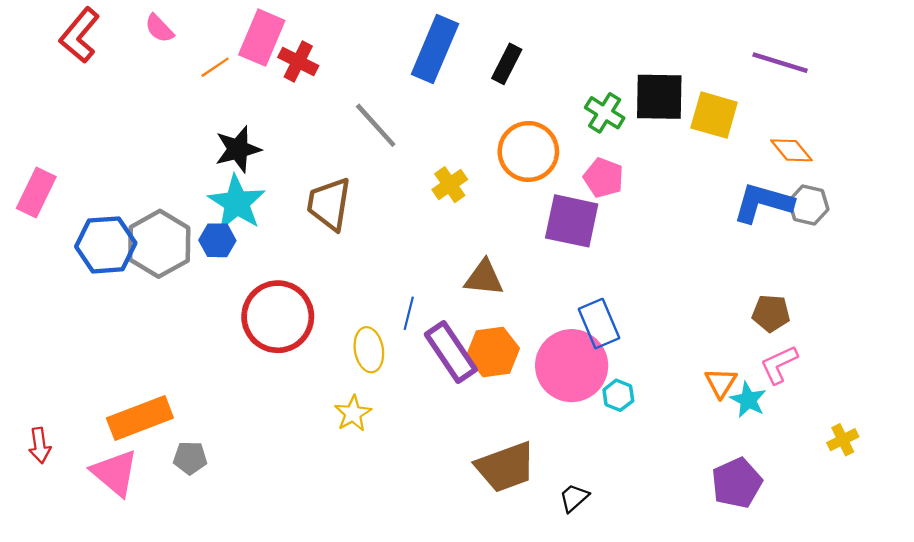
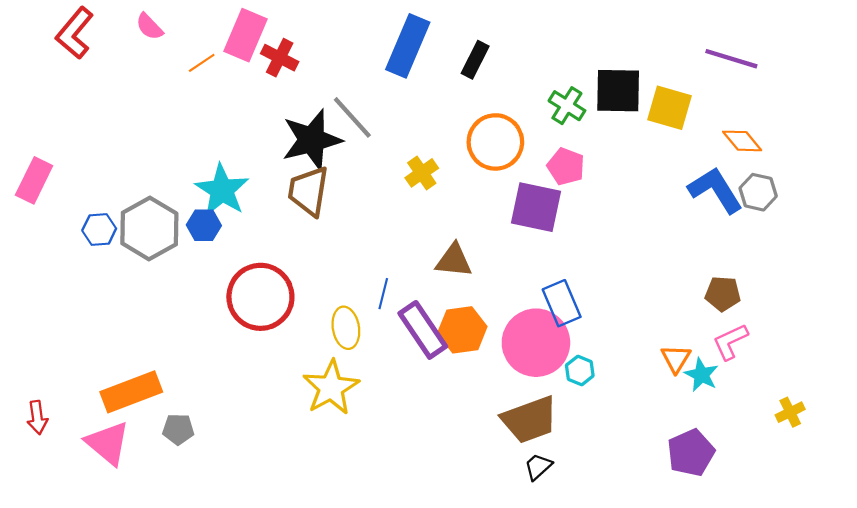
black star: (238, 149) -> (312, 140), moved, size x1.4
blue L-shape: (763, 203) -> (715, 190), turned 42
blue hexagon: (106, 245) -> (99, 230), size x0.6
yellow star: (353, 413) -> (331, 388), size x1.6
brown trapezoid: (506, 467) -> (530, 420), moved

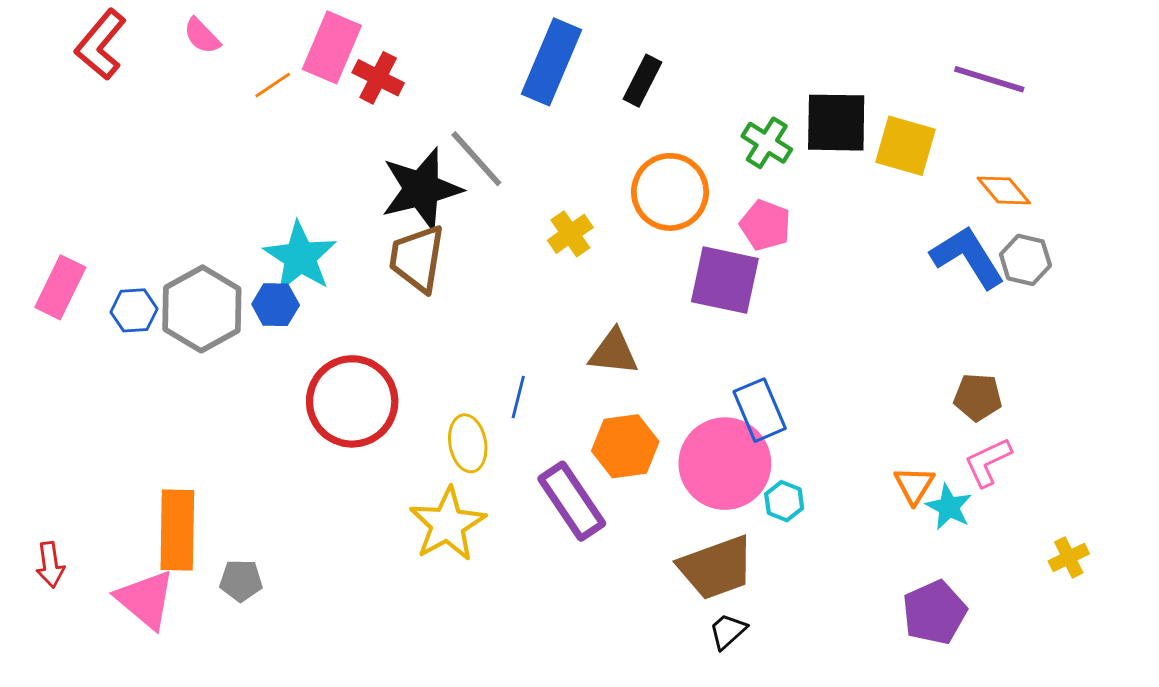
pink rectangle: (34, 180) -> (60, 287), moved
purple rectangle: (423, 330) -> (572, 501), moved
orange rectangle: (131, 392) -> (177, 530), turned -68

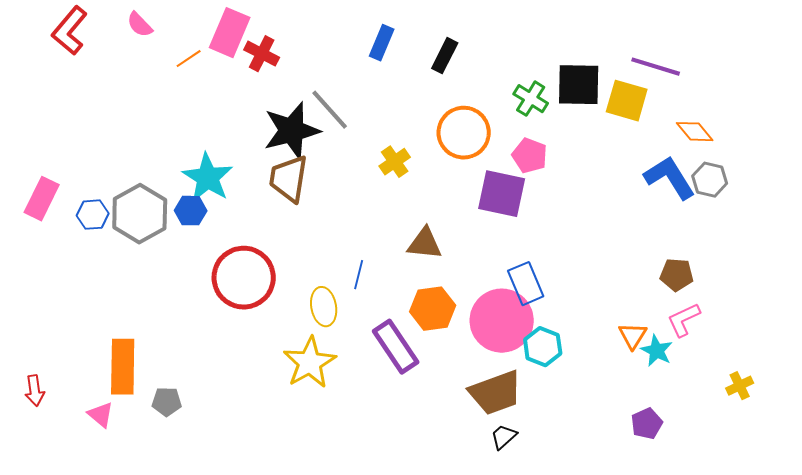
blue rectangle: (552, 62) -> (382, 43), size x0.6
purple line: (989, 79) -> (656, 67), moved
cyan hexagon: (784, 501) -> (543, 347), size x1.4
pink triangle: (146, 599) -> (101, 415), size x0.6
purple pentagon: (934, 612) -> (647, 424), size x0.7

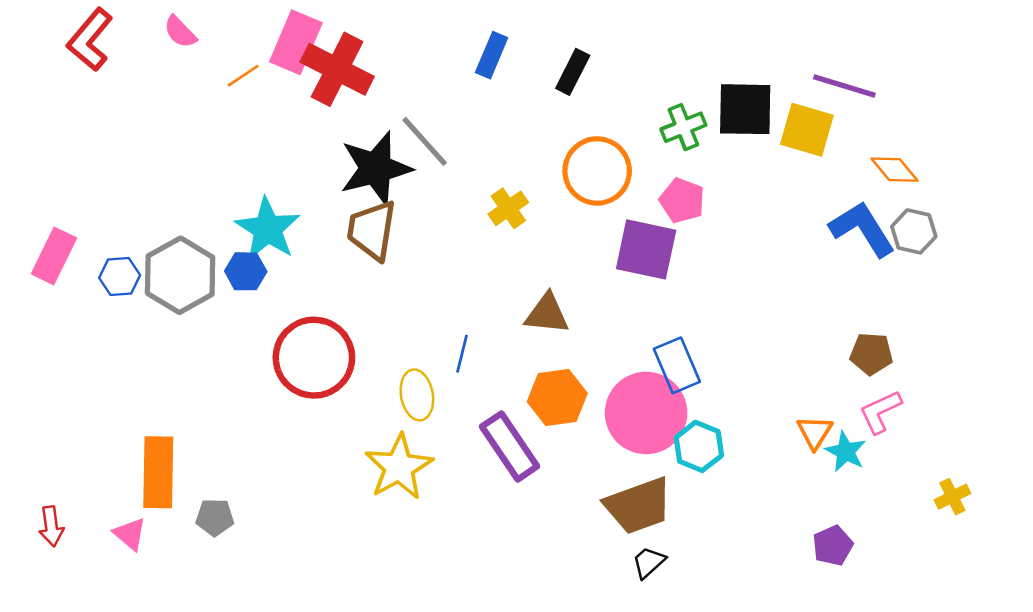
red cross: (262, 54) -> (337, 69), size x1.6
green cross: (531, 99) -> (683, 127), turned 36
red arrow: (35, 391) -> (51, 526), moved

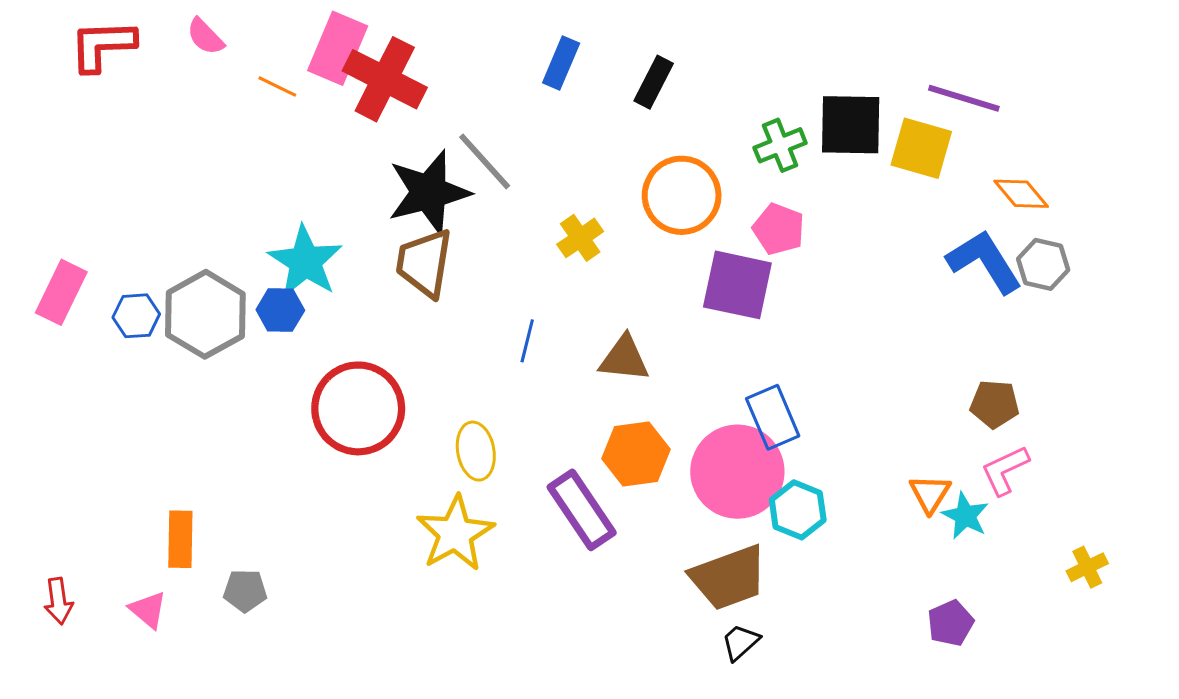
red L-shape: (90, 40) -> (102, 45), turned 48
orange line: (243, 76) -> (277, 87), turned 60
blue line: (462, 354) -> (527, 341), moved
orange rectangle: (158, 472) -> (180, 539), size x0.7

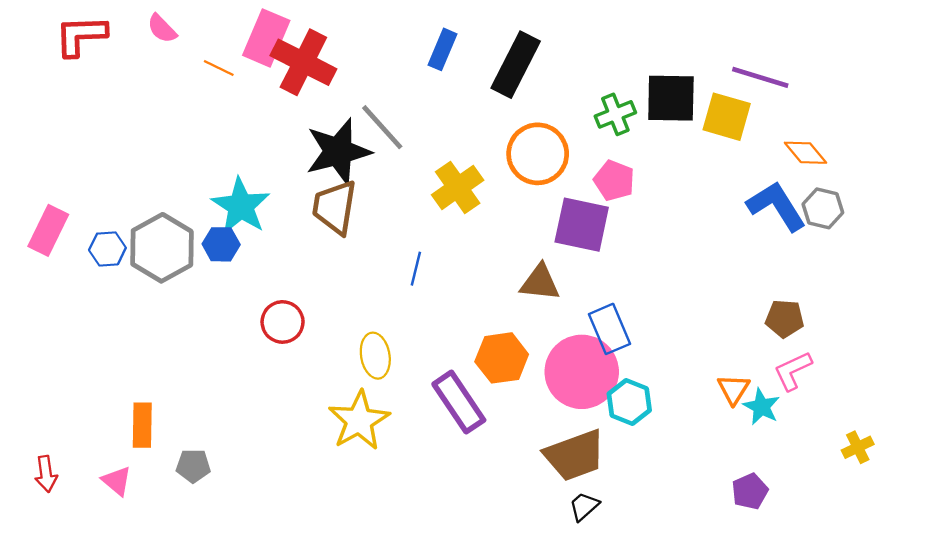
black rectangle: (654, 82) -> (516, 65), size x1.6
yellow cross: (580, 238) -> (458, 187), size x1.4
brown triangle: (624, 358) -> (540, 283), moved
red circle: (358, 408) -> (283, 322), size x0.6

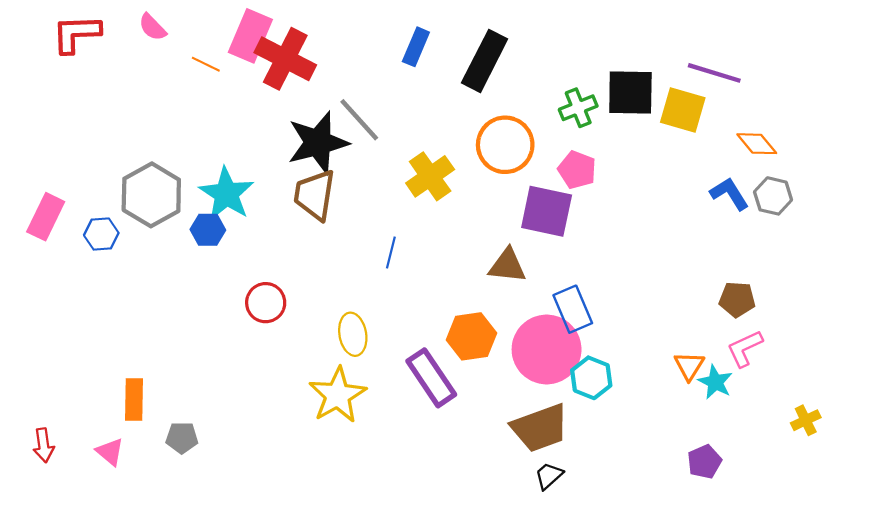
blue L-shape: (777, 206) -> (729, 194), size x0.7
gray hexagon: (162, 248) -> (151, 195), moved

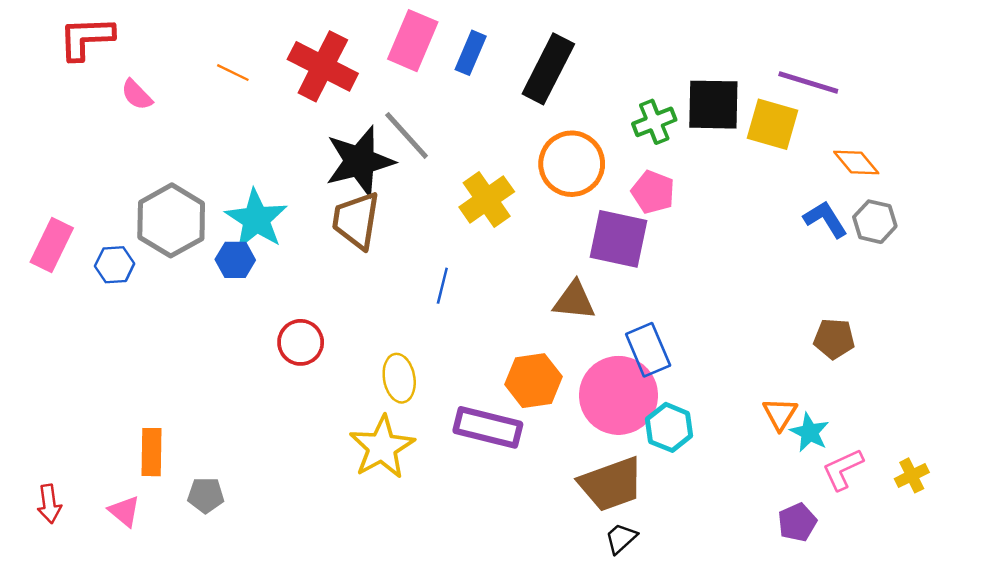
pink semicircle: (152, 27) -> (137, 95), moved
pink rectangle: (250, 36) -> (413, 41), moved
pink L-shape: (745, 348) -> (843, 469), moved
purple rectangle: (431, 378) -> (488, 427), turned -42

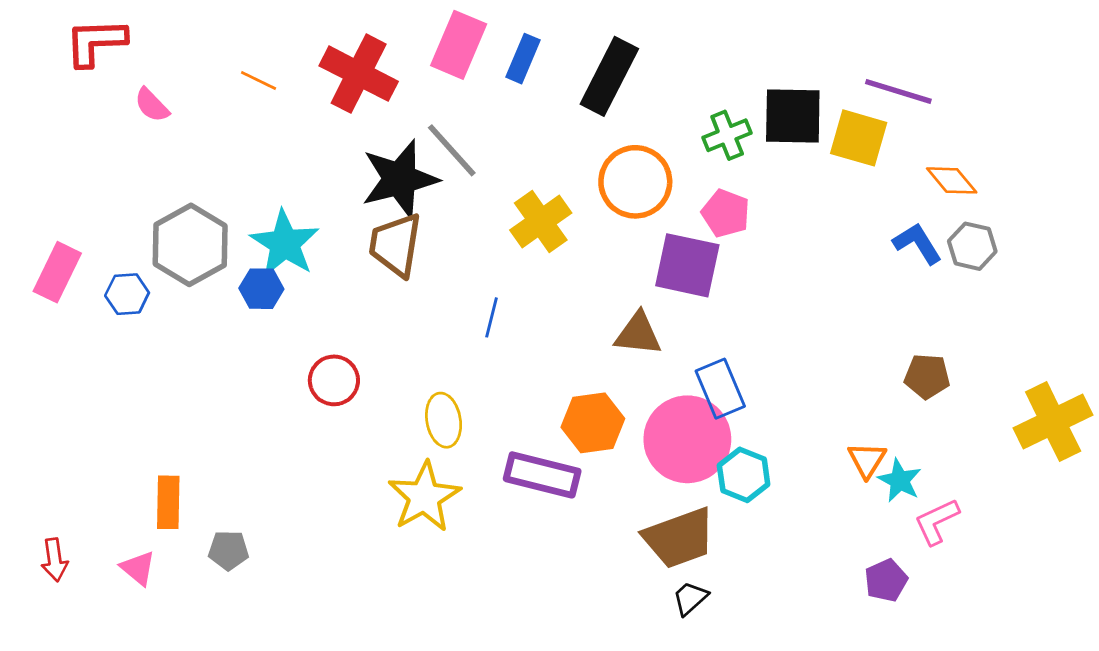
yellow cross: (912, 475) -> (1053, 422), moved, size x2.0

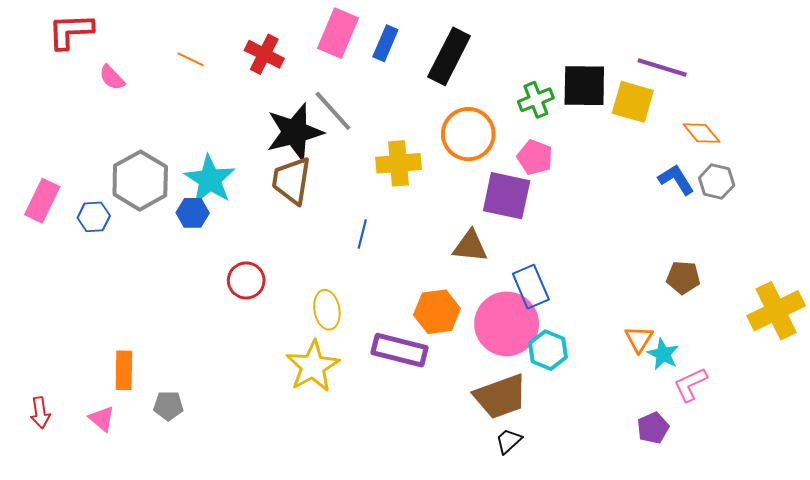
red cross: (359, 74) -> (264, 54), size x0.7
yellow cross: (541, 222) -> (399, 163), turned 30

